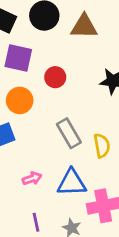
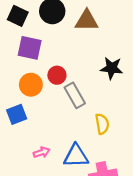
red circle: (55, 77) -> (57, 75), moved
gray rectangle: (69, 133) -> (75, 95), moved

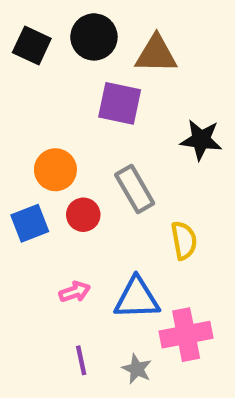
purple square: (30, 48) -> (120, 103), moved
red circle: (57, 75) -> (83, 215), moved

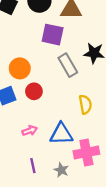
gray rectangle: (135, 189) -> (68, 65), moved

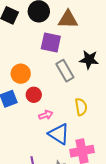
pink arrow: (30, 131) -> (46, 115), moved
blue triangle: (61, 134) -> (59, 134), turned 35

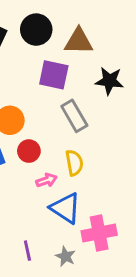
black star: (89, 60) -> (109, 81), moved
yellow semicircle: (81, 107) -> (74, 163), moved

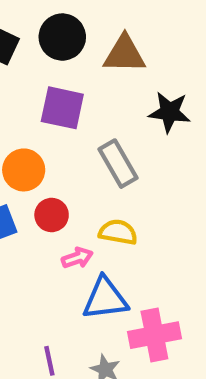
purple square: (54, 75) -> (62, 108), moved
yellow semicircle: (74, 163) -> (118, 232), turned -70
blue triangle: (65, 208) -> (105, 299), turned -40

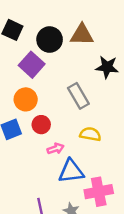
black circle: (62, 37) -> (50, 40), moved
purple square: (62, 108) -> (32, 65), moved, turned 30
yellow semicircle: (118, 232) -> (90, 134), moved

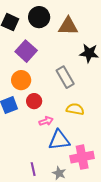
black circle: (50, 40) -> (39, 17), moved

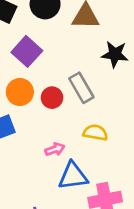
red circle: (34, 101) -> (52, 98), moved

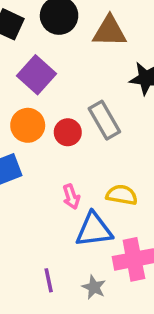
yellow semicircle: (95, 133) -> (122, 195), moved
pink arrow: (55, 149) -> (71, 197), turned 90

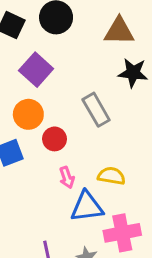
brown triangle: (110, 31) -> (119, 31), moved
red circle: (68, 132) -> (55, 139), moved

